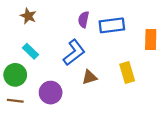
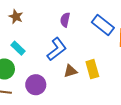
blue rectangle: (112, 25) -> (103, 25), moved, turned 45
yellow rectangle: (127, 73) -> (92, 69), moved

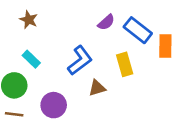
purple semicircle: (65, 20) -> (106, 22), moved, turned -144
yellow rectangle: (92, 69) -> (125, 64), moved

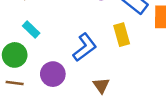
blue L-shape: (80, 60) -> (85, 47), moved
brown triangle: (97, 88) -> (101, 86), moved, turned -48

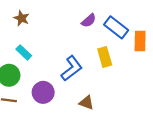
brown triangle: (101, 86) -> (86, 103), turned -35

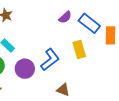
purple circle: (43, 92) -> (25, 69), moved

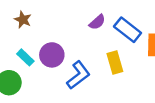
purple circle: (25, 69) -> (52, 55), moved

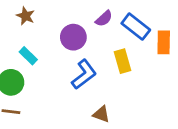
purple circle: (52, 55) -> (73, 37), moved

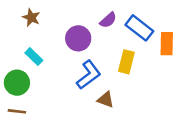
yellow rectangle: (123, 61) -> (126, 62), turned 30
brown triangle: (101, 114) -> (106, 100), moved

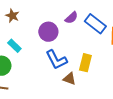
yellow rectangle: (126, 62) -> (85, 63), moved
blue L-shape: (89, 75) -> (56, 60), turned 100

